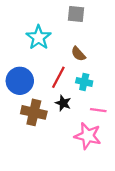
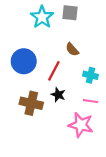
cyan star: (39, 37) -> (42, 17), moved
blue circle: (20, 81) -> (24, 61), moved
cyan cross: (84, 82) -> (90, 75), moved

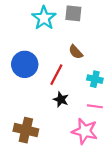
brown cross: (31, 103) -> (26, 130), moved

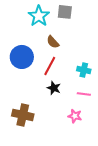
brown semicircle: (76, 52) -> (53, 42), moved
pink star: (85, 131) -> (75, 116), size x0.6

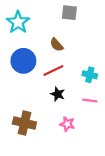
cyan star: (39, 16) -> (18, 22), moved
red line: (50, 66) -> (53, 70), turned 36
pink star: (75, 116) -> (67, 124), moved

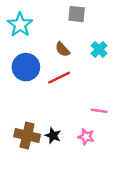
cyan cross: (90, 75) -> (99, 49), moved, turned 32
black star: (58, 94) -> (53, 136), moved
pink star: (67, 124) -> (86, 137), moved

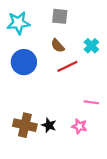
gray square: (77, 14) -> (60, 16), moved
cyan star: (20, 25) -> (18, 23), turned 30
red line: (59, 78) -> (67, 66), moved

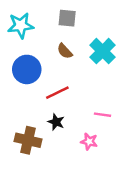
cyan cross: (91, 46) -> (103, 51), size x1.5
red line: (67, 66) -> (57, 93), moved
black star: (49, 125) -> (56, 122), moved

